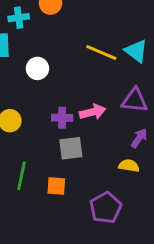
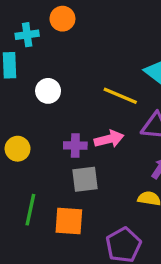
yellow line: (101, 52) -> (120, 96), moved
orange square: (56, 186) -> (69, 221), size x1.4

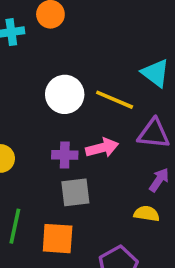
white circle: (48, 91) -> (65, 94), moved, size x1.4

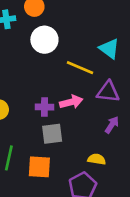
white circle: (65, 94) -> (44, 40), moved
yellow semicircle: (147, 214) -> (97, 159), moved

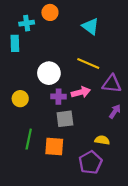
white circle: (44, 40) -> (49, 73), moved
cyan triangle: (109, 49) -> (90, 26), moved

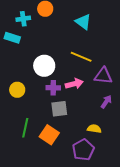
cyan rectangle: (15, 43) -> (12, 38), turned -70
orange square: (54, 147) -> (49, 135), turned 30

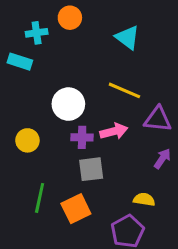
orange square: (49, 135) -> (76, 209), turned 30

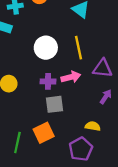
yellow line: (124, 90) -> (79, 48), turned 55
white circle: (68, 104) -> (46, 48), moved
green line: (40, 198) -> (17, 142), moved

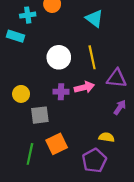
gray square: (55, 104) -> (40, 115), moved

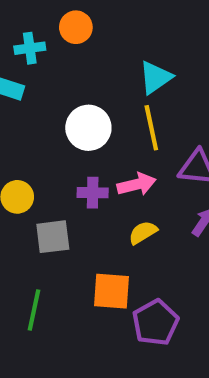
cyan triangle: (94, 18) -> (155, 77), moved, turned 48
yellow semicircle: (107, 137) -> (143, 232), moved, turned -40
orange square: (57, 144) -> (111, 291), moved, turned 30

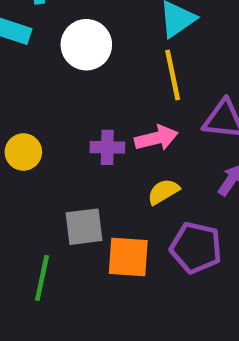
white circle: (88, 128) -> (86, 45), moved
gray square: (53, 237) -> (84, 227), moved
purple pentagon: (155, 323) -> (196, 248), moved, turned -30

